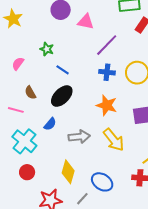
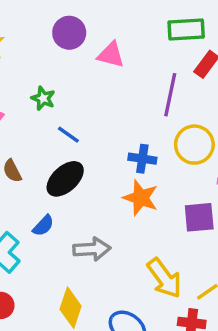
purple line: (107, 45) -> (170, 95), moved, turned -35
blue cross: (107, 72) -> (142, 159), moved
yellow arrow: (114, 140) -> (164, 278), moved

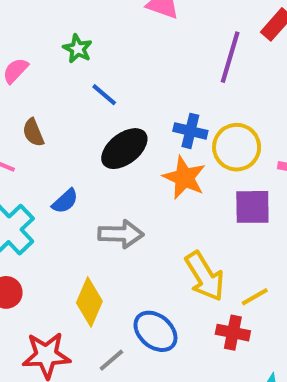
yellow circle: (194, 145) -> (237, 147), moved
black ellipse: (65, 179) -> (124, 149), moved

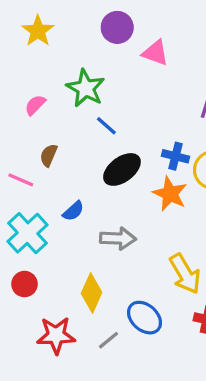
green star: (78, 49) -> (86, 88), size x1.6
brown semicircle: (33, 133) -> (49, 155), turned 45

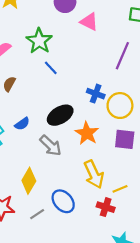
black ellipse: (122, 169) -> (60, 115), moved
orange star: (170, 194) -> (87, 133), moved
gray arrow: (118, 238) -> (51, 146), turned 35

